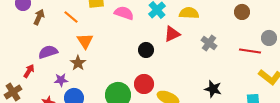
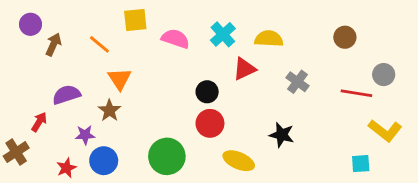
red circle: (144, 84) -> (210, 123), moved
black star: (213, 89) -> (282, 135), moved

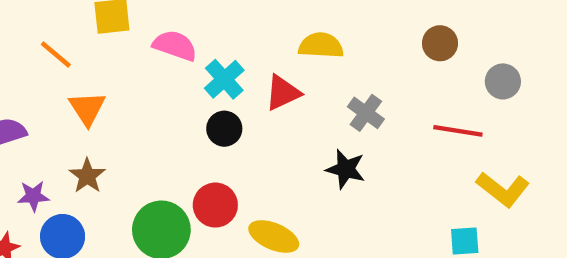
cyan cross: (223, 34) -> (224, 79), moved
gray circle: (384, 75) -> (503, 81), moved
brown star: (109, 110) -> (87, 176), moved
red circle: (210, 123) -> (215, 205), moved
black star: (282, 135) -> (346, 169), moved

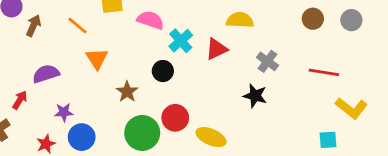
gray circle: (503, 81) -> (351, 20), moved
black circle: (224, 129) -> (163, 71), moved
brown star: (87, 176) -> (127, 92), moved

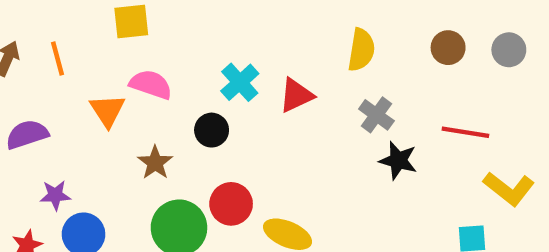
pink semicircle: (150, 20) -> (151, 85), moved
yellow semicircle: (240, 20) -> (361, 50), moved, turned 96
orange line: (78, 26) -> (57, 58), moved, turned 35
black star: (255, 96) -> (398, 160), moved

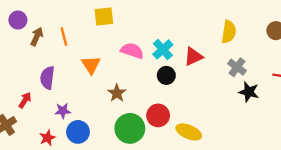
pink semicircle: (151, 85) -> (132, 51), moved
black circle: (212, 130) -> (166, 75), moved
purple semicircle: (27, 134) -> (47, 78), turned -65

